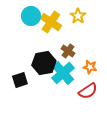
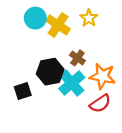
orange star: (90, 67) -> (103, 76), size x1.6

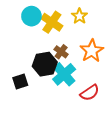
brown cross: (77, 58) -> (61, 52), moved
orange star: (103, 76) -> (92, 51), moved, turned 30

